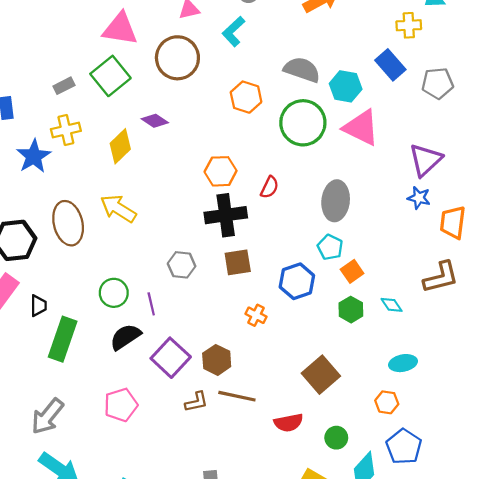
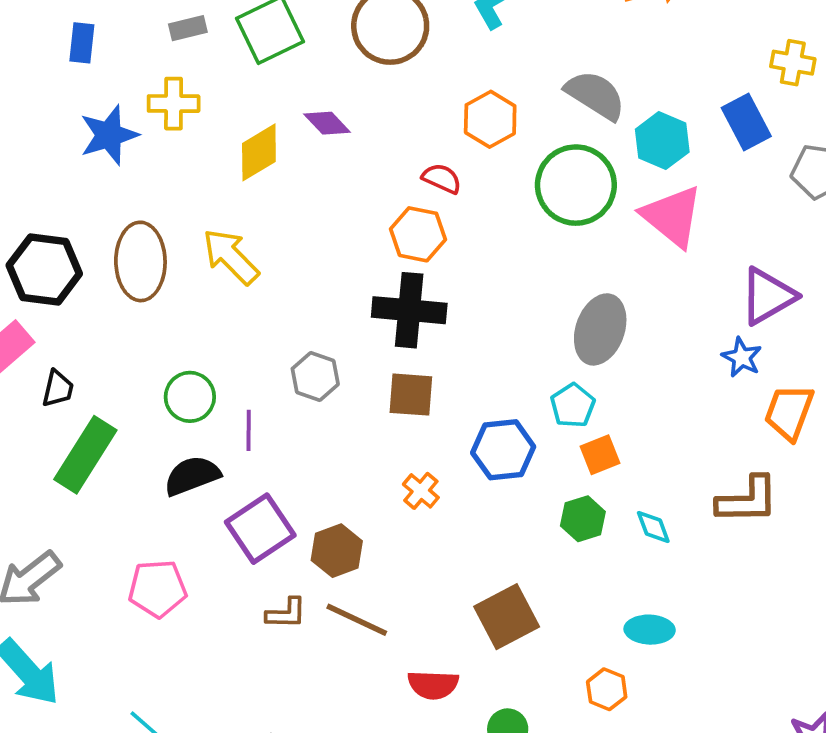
red semicircle: (270, 187) -> (442, 178), moved, turned -105

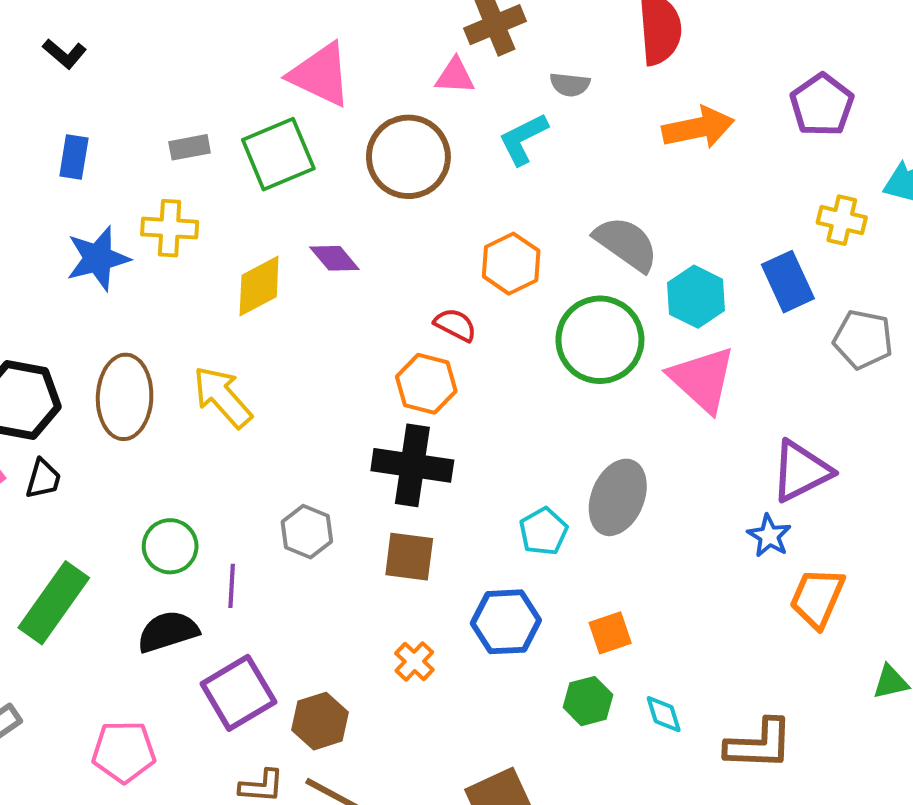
black trapezoid: (58, 389) -> (43, 479), moved
cyan pentagon: (573, 406) -> (543, 531), moved
brown L-shape: (747, 500) -> (759, 744), moved

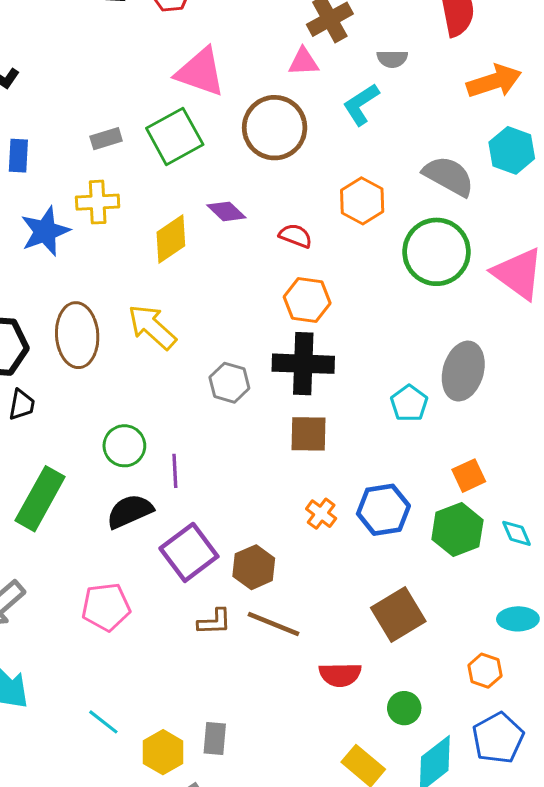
cyan hexagon: (696, 297) -> (512, 150), moved
red semicircle: (455, 325) -> (295, 236), moved
gray hexagon: (307, 532) -> (229, 383), moved
blue hexagon: (506, 622) -> (383, 510), moved
green hexagon: (588, 701) -> (457, 530), size x1.4

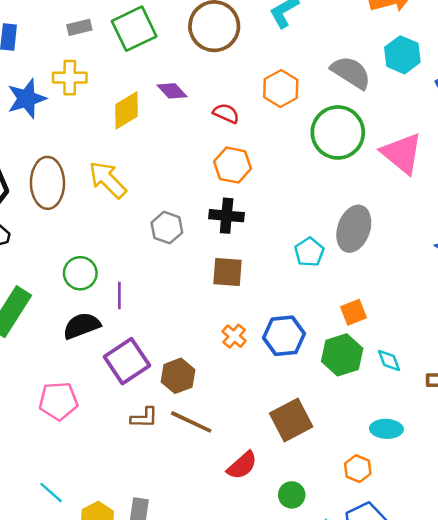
black cross: (303, 364) -> (227, 216), size x0.7
red semicircle: (340, 675) -> (242, 465), turned -44

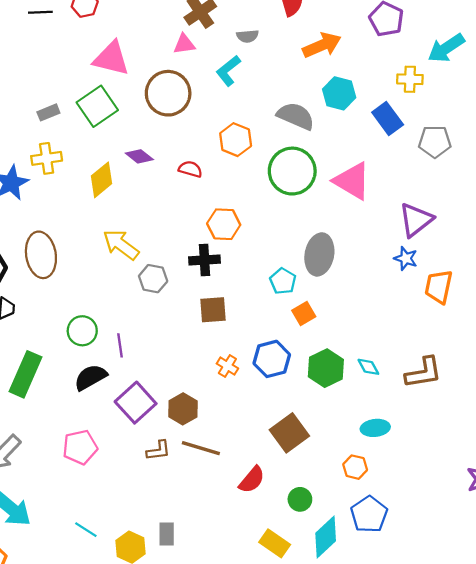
orange hexagon: (232, 165) -> (224, 224), moved
yellow arrow: (108, 180) -> (121, 245), moved
orange square: (354, 312) -> (304, 314), moved

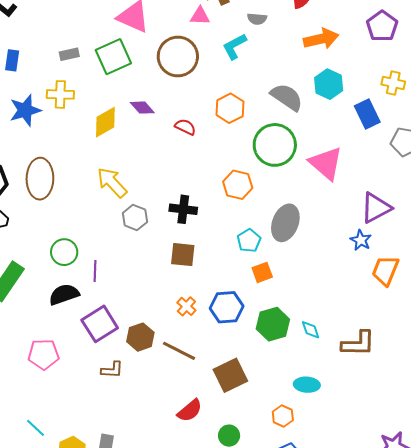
orange hexagon: (224, 224) -> (238, 185), moved
brown line: (201, 448) -> (179, 351), moved

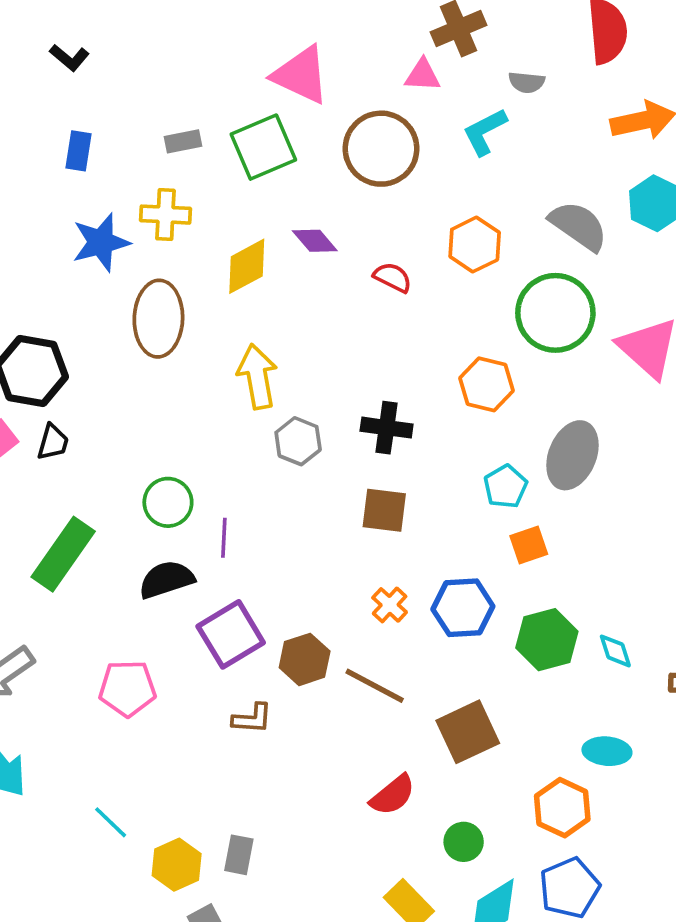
brown ellipse: (40, 179) -> (158, 319), moved
yellow arrow: (112, 182) -> (257, 377), turned 32
orange hexagon: (283, 416) -> (562, 808), size x1.4

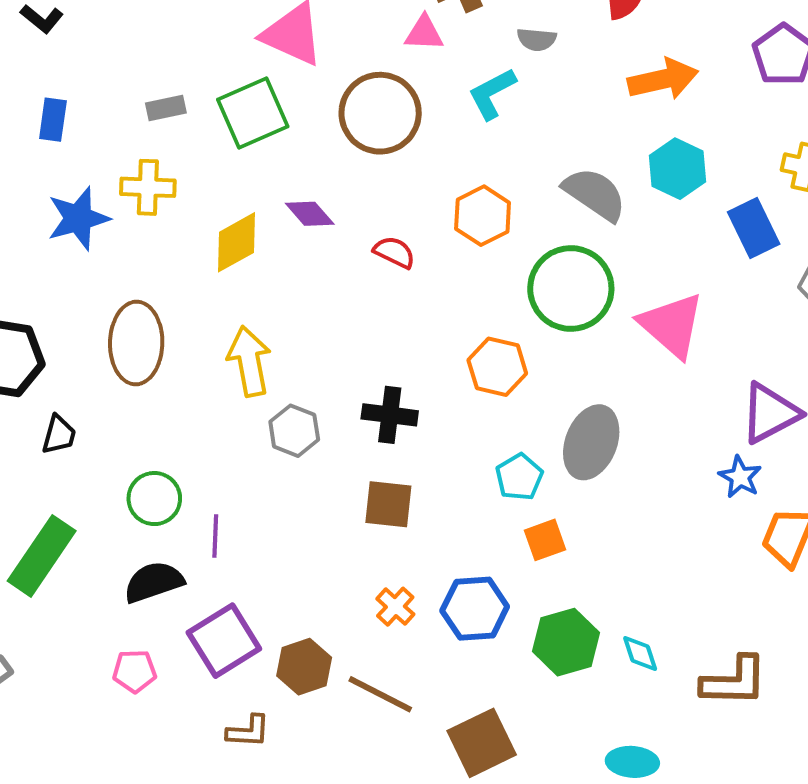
brown ellipse: (158, 319) -> (136, 343), moved
black trapezoid: (53, 442) -> (59, 435), moved
pink pentagon: (127, 688) -> (134, 671), moved, size x0.7

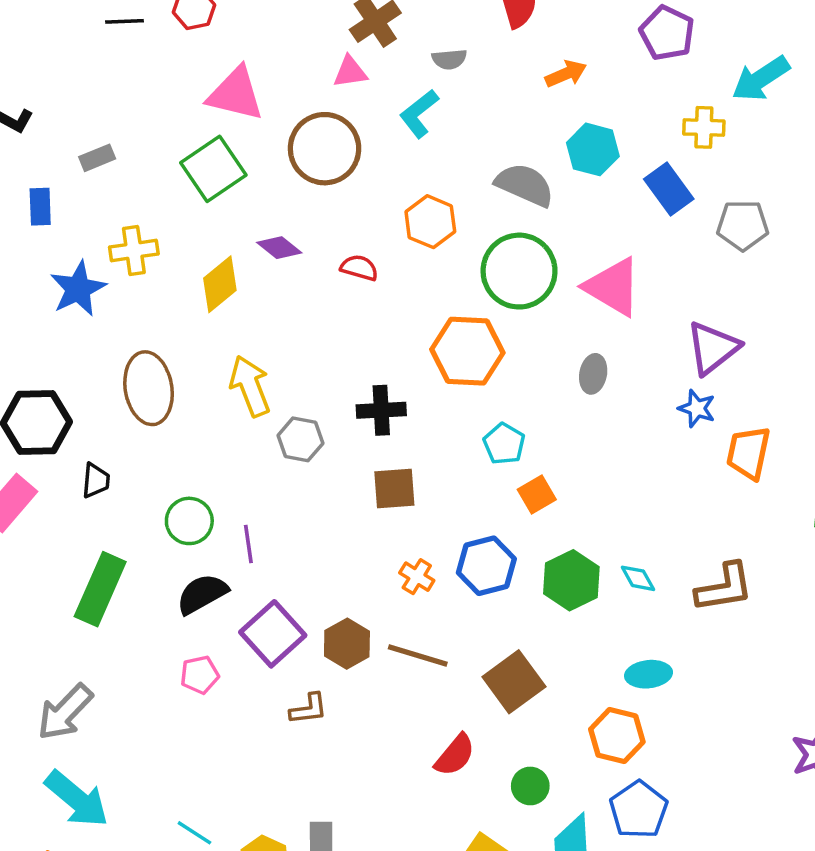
orange arrow: (663, 79) -> (566, 74), size x0.7
gray rectangle: (166, 108) -> (97, 158), moved
orange hexagon: (497, 367) -> (467, 351), size x1.4
gray ellipse: (591, 442) -> (593, 374), moved, size x0.6

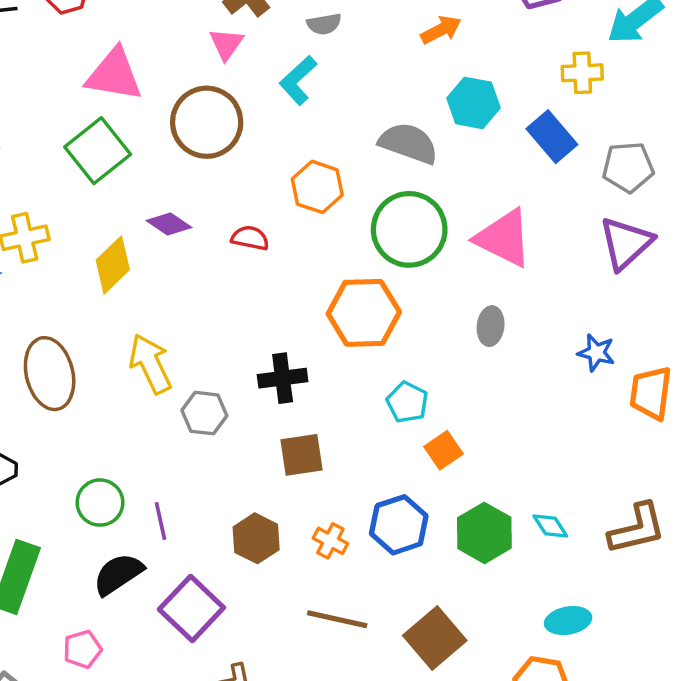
pink triangle: (350, 72) -> (226, 44), turned -42
purple triangle: (713, 348) -> (626, 243), moved
brown hexagon: (347, 644) -> (256, 538), moved
pink pentagon: (200, 675) -> (82, 649), moved

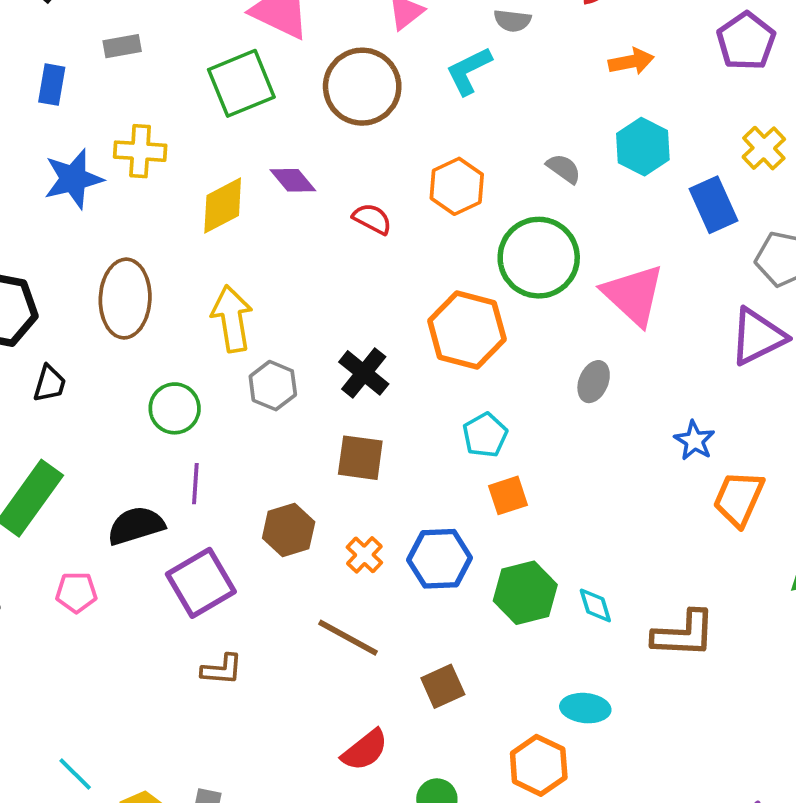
yellow cross: (582, 73) -> (764, 148), turned 33
gray semicircle: (408, 143) -> (564, 169), size x0.6
black cross: (283, 378) -> (364, 373), turned 30
green circle: (100, 503) -> (175, 408), moved
brown square: (435, 638) -> (443, 686), size x0.7

